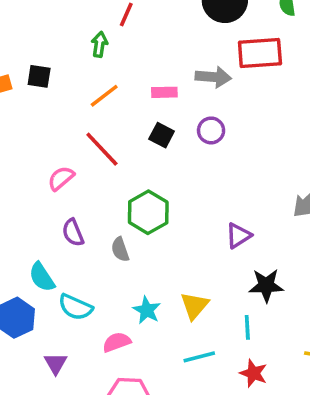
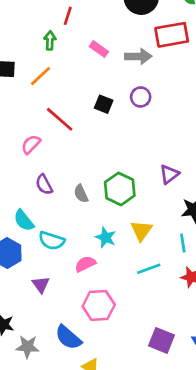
pink rectangle: (164, 92) -> (99, 49), moved, turned 42
orange line: (104, 96) -> (41, 76), moved
green hexagon: (148, 212) -> (120, 189), moved

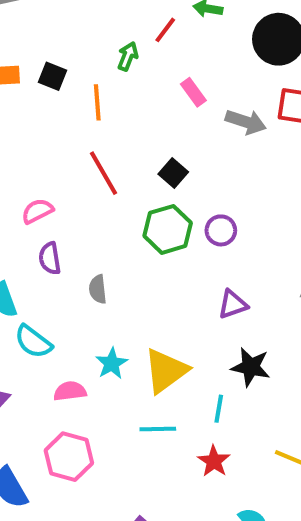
orange line: (41, 76) -> (97, 102), turned -70
purple circle: (141, 97) -> (221, 230), moved
pink semicircle: (31, 144) -> (37, 211), moved
green hexagon: (120, 189) -> (168, 229), moved
yellow triangle: (141, 230) -> (166, 371), size x1.4

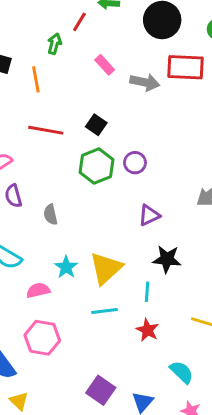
red line: (103, 173) -> (46, 130), turned -44

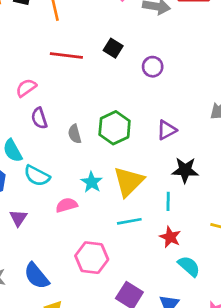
purple circle: (135, 163) -> (153, 67), moved
green hexagon: (96, 166) -> (115, 128), moved
pink hexagon: (42, 338) -> (92, 258), moved
cyan semicircle: (182, 372) -> (189, 266), moved

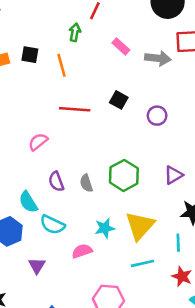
purple semicircle: (39, 118) -> (56, 182), moved
cyan star: (92, 182) -> (105, 228), turned 30

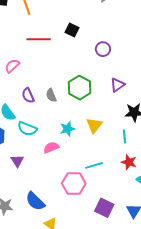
purple circle: (157, 116) -> (103, 49), moved
yellow triangle: (140, 226) -> (94, 125), size x0.7
cyan line: (142, 263) -> (94, 165), moved

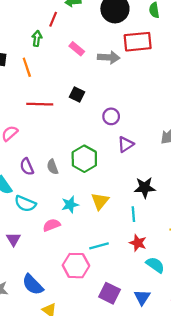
purple triangle: (117, 85) -> (126, 144), moved

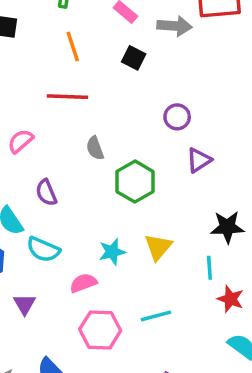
orange line: (27, 67) -> (73, 46), moved
black square: (77, 95) -> (134, 58), moved
gray semicircle: (53, 167) -> (95, 148), moved
red star: (138, 243) -> (230, 299), moved
pink hexagon: (76, 266) -> (100, 330), moved

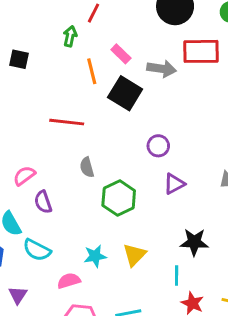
orange line: (73, 46) -> (92, 71), moved
black square: (134, 58) -> (125, 93), size x1.6
pink semicircle: (21, 141) -> (24, 176), moved

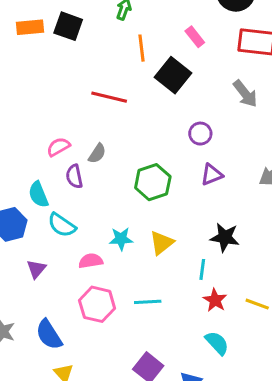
pink rectangle: (121, 54) -> (195, 37), moved
black square: (19, 59) -> (68, 26), size x1.4
gray arrow: (162, 69) -> (245, 94), moved, turned 36
gray semicircle: (87, 167) -> (97, 153), moved, turned -138

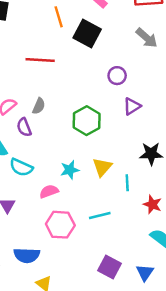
cyan line: (202, 269) -> (127, 183), moved
blue semicircle: (49, 335) -> (27, 255), turned -45

